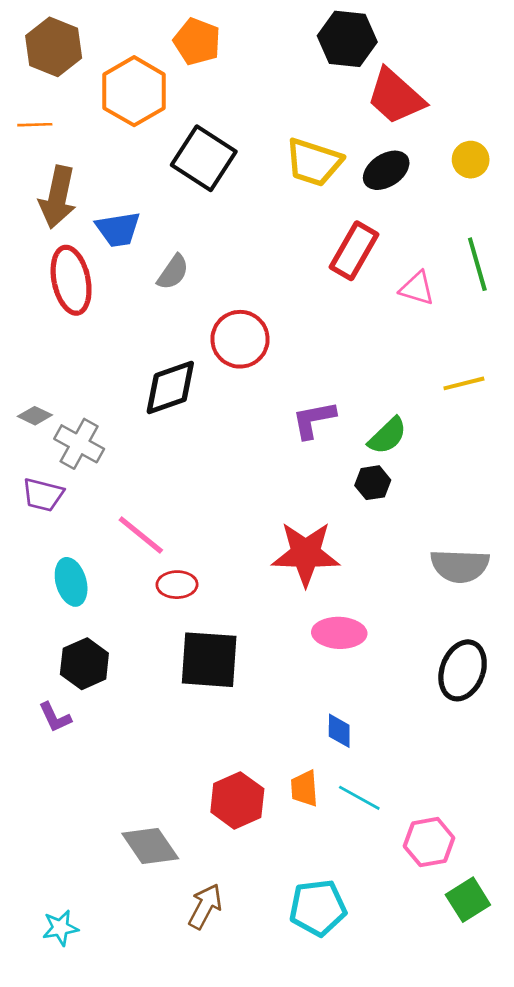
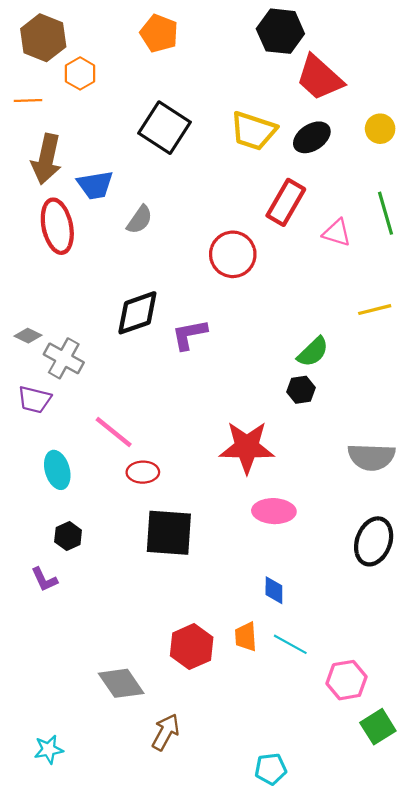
orange hexagon: (134, 91) -> (80, 73), moved, size x0.6
red circle: (240, 339) -> (233, 254), moved
purple L-shape: (314, 420) -> (189, 335), moved
black hexagon: (84, 664) -> (68, 536), size x0.7
cyan pentagon: (318, 908) -> (271, 769), moved, size x0.7

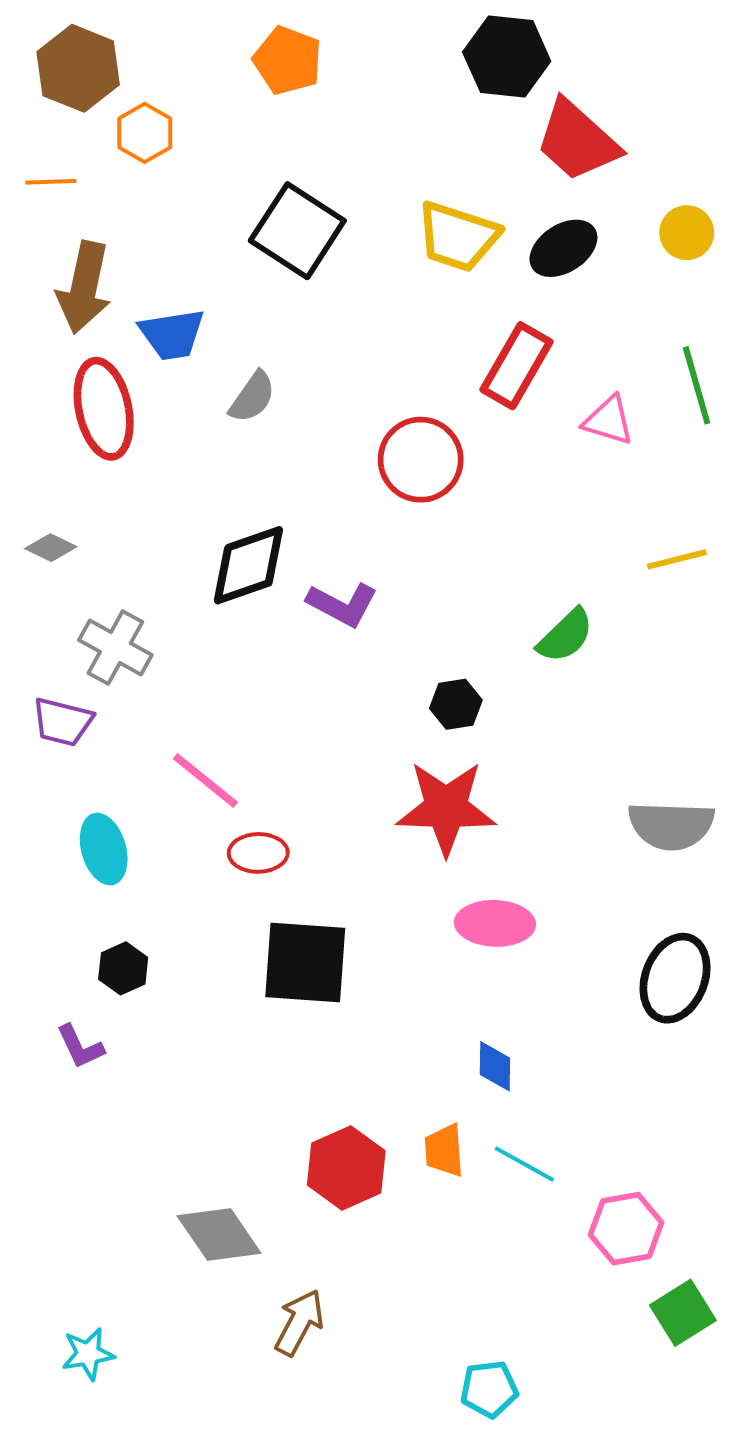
purple L-shape: (189, 335) -> (342, 604), turned -141
gray diamond: (28, 336) -> (51, 548), moved
black hexagon: (301, 390) -> (456, 704), moved

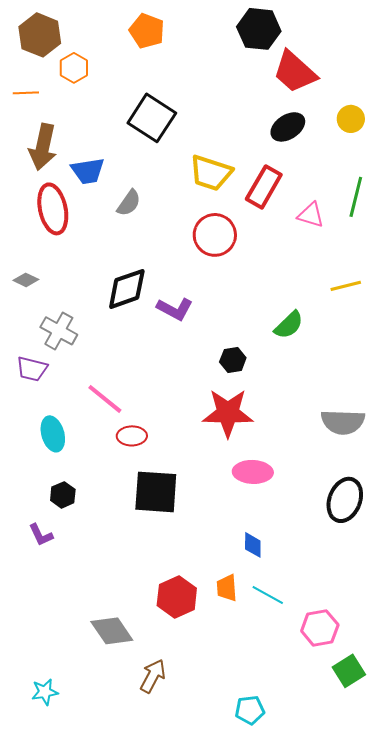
yellow trapezoid: (458, 237) -> (211, 173), moved
green line: (697, 385) -> (356, 197), turned 30

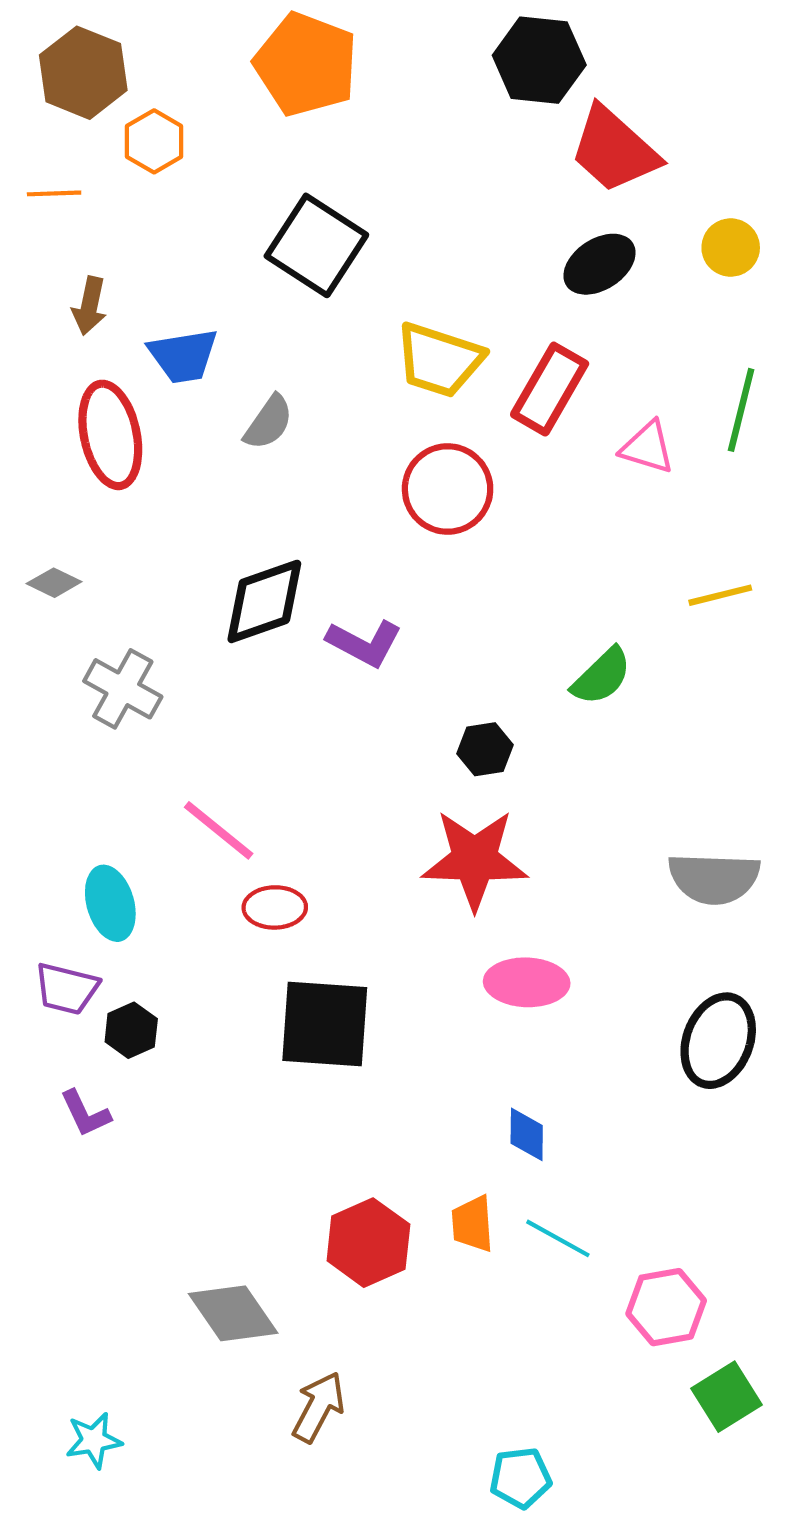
orange pentagon: (147, 31) -> (306, 64), size x1.4
brown arrow: (43, 147) -> (89, 306), size x0.6
purple trapezoid: (32, 369) -> (67, 989), moved

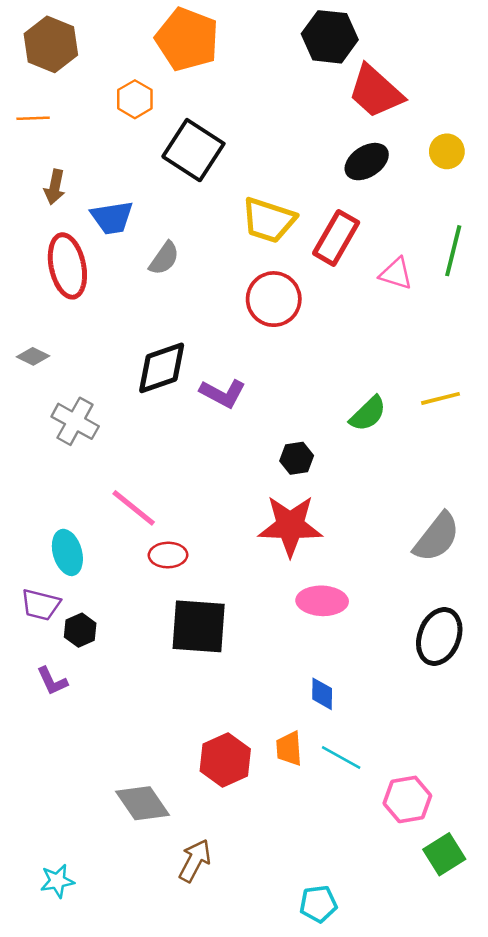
orange hexagon: (154, 141) -> (135, 99), moved
yellow line: (720, 595) -> (440, 398), moved
gray semicircle: (714, 878) -> (437, 537), turned -54

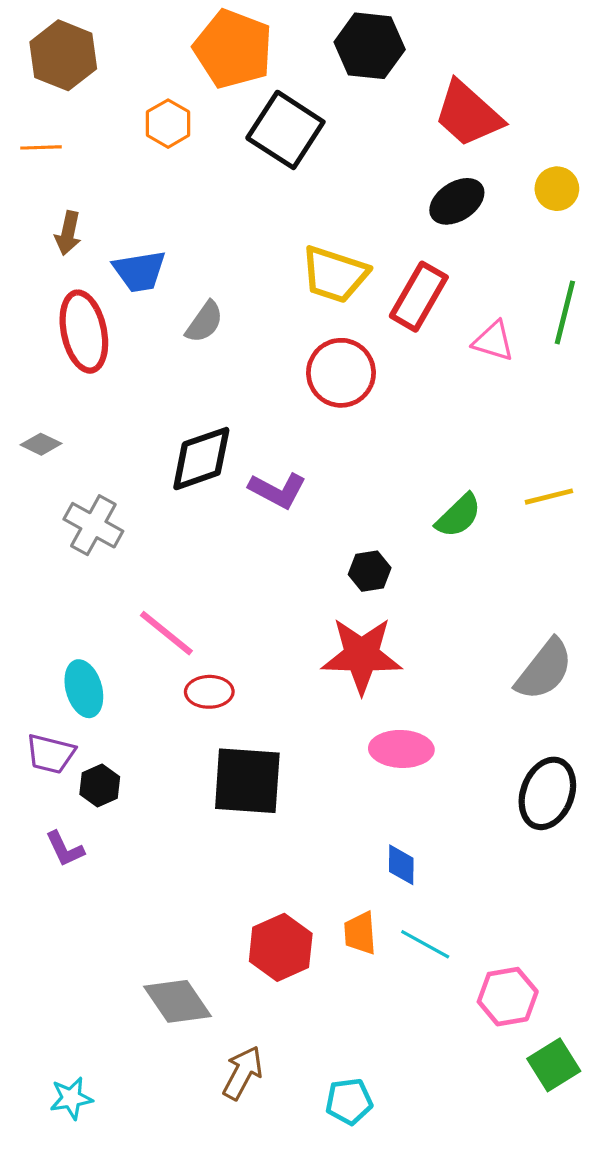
black hexagon: (330, 37) -> (370, 46), moved
black square: (193, 150) -> (285, 130), moved
cyan pentagon: (318, 904) -> (349, 1101), moved

